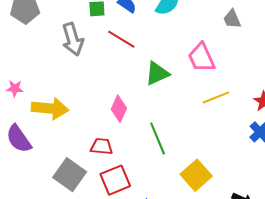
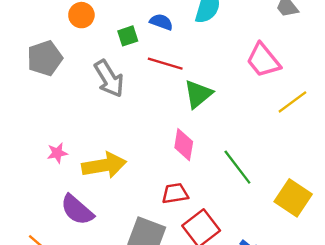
green triangle: (157, 74) -> (198, 94), moved

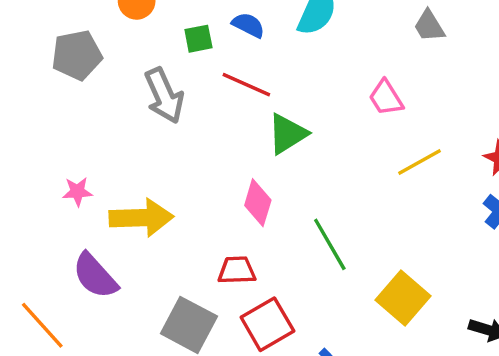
pink trapezoid: (263, 60) -> (386, 98), size x0.7

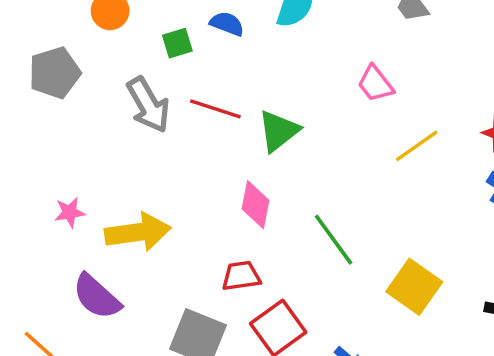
red line: (246, 85) -> (215, 109), moved

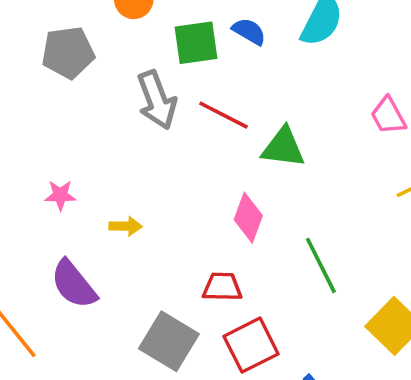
green square: (177, 43) -> (196, 43), size x1.5
green triangle: (278, 131) -> (283, 147), turned 36
yellow arrow: (138, 232) -> (126, 226), size x0.5

